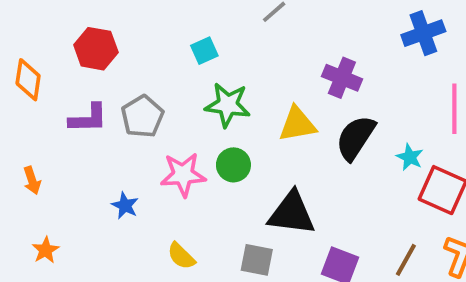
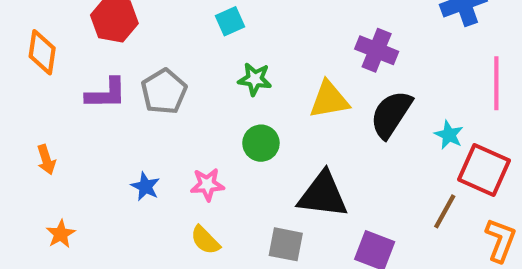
green star: (228, 105) -> (255, 79), size x0.7
pink star: (183, 175) -> (207, 184), moved, size x0.7
brown line: (406, 260) -> (445, 211), moved

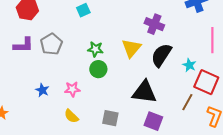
green star: (255, 79) -> (95, 49), moved
yellow triangle: (329, 100) -> (131, 48), turned -40
black triangle: (323, 195) -> (144, 92), moved

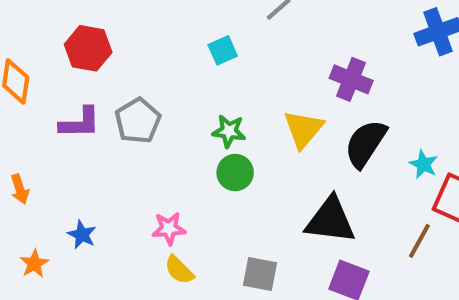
cyan square: (83, 10) -> (223, 50), moved
pink star: (72, 89) -> (169, 228), moved
blue star: (42, 90) -> (82, 235), moved

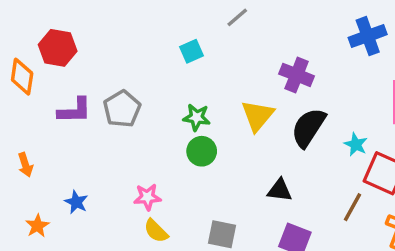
red hexagon: (88, 48) -> (58, 48), moved
black triangle: (330, 220) -> (280, 190), size x0.6

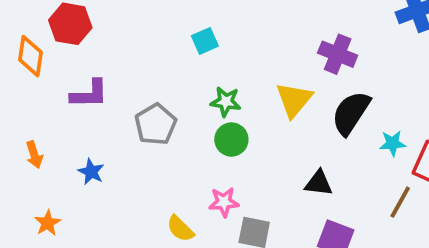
cyan square: (191, 51) -> (205, 41), moved
gray pentagon: (122, 109) -> (156, 124), moved
cyan star: (356, 144) -> (393, 143), moved, turned -30
pink star: (147, 197) -> (224, 202), moved
blue star: (76, 202) -> (91, 172), moved

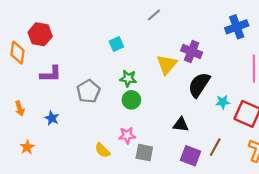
yellow triangle: (294, 100) -> (167, 64), moved
brown line: (400, 202) -> (215, 147), moved

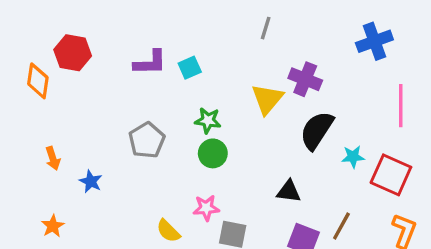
gray line: (154, 15) -> (266, 28), moved, turned -32
purple L-shape: (51, 74) -> (150, 63), moved
orange arrow: (20, 108) -> (53, 158), moved

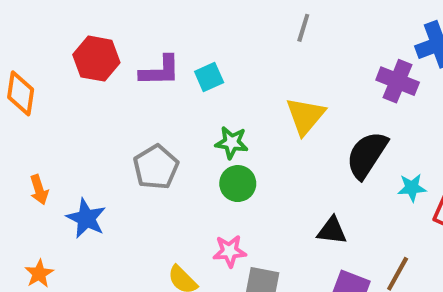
red hexagon: (73, 53) -> (96, 59), moved
purple cross: (305, 79) -> (398, 81), moved
blue star: (91, 181) -> (86, 218), size x1.4

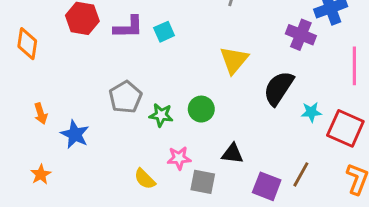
green star: (232, 143) -> (161, 115), moved
green circle: (238, 184) -> (201, 109), moved
black triangle: (332, 231) -> (232, 154), moved

